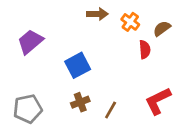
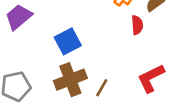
brown cross: (80, 102) -> (70, 80), size x1.6

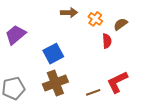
brown line: (102, 88) -> (93, 92), moved, turned 40

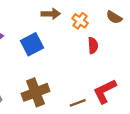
brown semicircle: (121, 24) -> (114, 17), moved, turned -112
blue square: (53, 54) -> (32, 44), moved

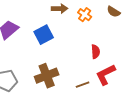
red semicircle: (93, 45) -> (96, 52), moved

